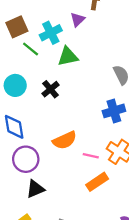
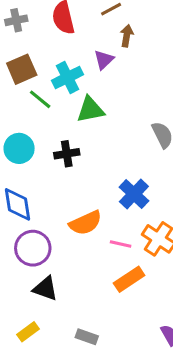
black cross: (51, 89) -> (67, 154), turned 30
blue cross: (114, 111) -> (134, 194), moved, turned -30
black triangle: (35, 189) -> (45, 289), turned 42

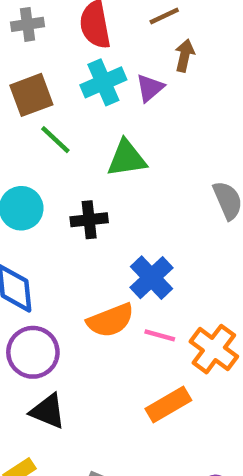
cyan cross: (68, 77) -> (103, 82), moved
blue cross: (134, 194) -> (152, 278), moved
pink line: (121, 244) -> (160, 335), moved

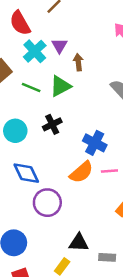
brown arrow: (185, 56) -> (78, 62), moved
green line: (55, 140) -> (31, 87), moved
black triangle: (48, 411) -> (79, 243), moved

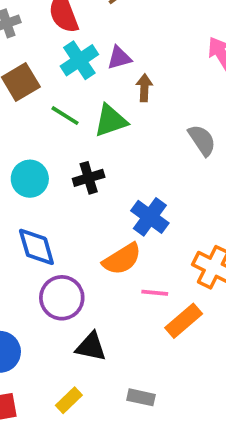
purple triangle: (60, 46) -> (119, 58), turned 35
pink line: (109, 171) -> (155, 293), moved
black triangle: (79, 243) -> (91, 347), moved

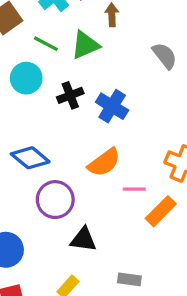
cyan circle: (30, 179) -> (26, 78), moved
blue cross: (150, 217) -> (112, 106), moved
blue diamond: (36, 247) -> (30, 158), turned -30

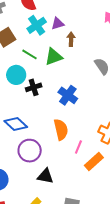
black cross: (70, 95) -> (34, 87), moved
orange semicircle: (104, 162) -> (61, 130), turned -70
pink line: (134, 189) -> (78, 147), turned -72

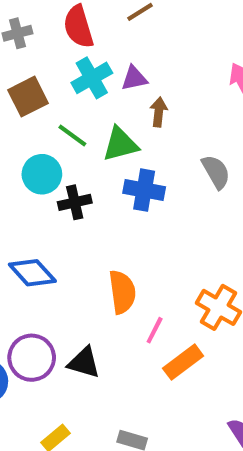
blue cross: (68, 95) -> (144, 190), moved, turned -30
purple circle: (30, 151) -> (32, 358), moved
black triangle: (45, 176) -> (84, 363), moved

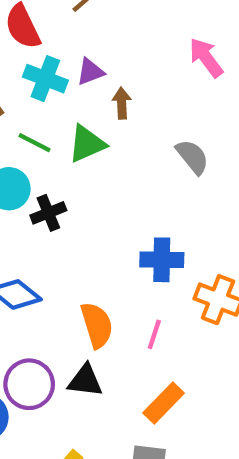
cyan cross: (92, 78) -> (45, 79), turned -30
blue cross: (144, 190) -> (162, 260), moved
orange semicircle: (122, 292) -> (97, 325), moved
orange rectangle: (183, 362) -> (164, 403), moved

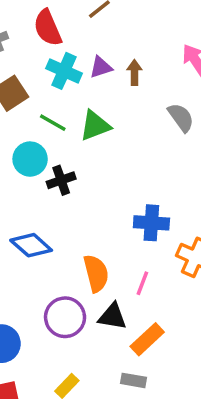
brown arrow: (122, 103) -> (134, 72), moved
gray semicircle: (192, 157) -> (181, 117), moved
black triangle: (85, 381) -> (112, 316), moved
purple circle: (29, 384) -> (65, 317), moved

